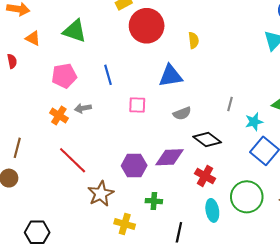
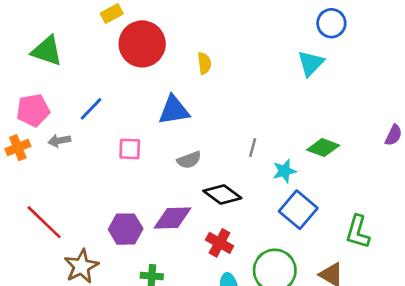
blue line: (108, 75) -> (91, 109), turned 60
gray arrow: (83, 108) -> (59, 141), moved
orange cross: (59, 115) -> (18, 148), moved, turned 36

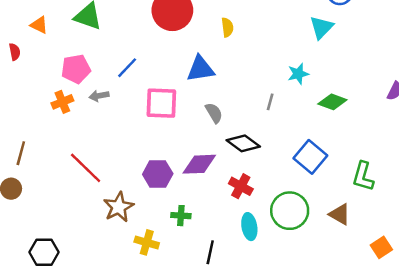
pink square: (130, 149) -> (161, 103), size x1.6
gray semicircle: (189, 160) -> (214, 113), turned -100
cyan star: (284, 171) -> (298, 74), moved

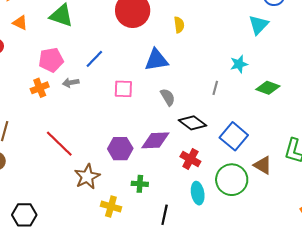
pink square: (161, 103) -> (123, 89), size x0.7
blue square: (310, 157) -> (234, 136), moved
brown triangle: (340, 214) -> (263, 165), moved

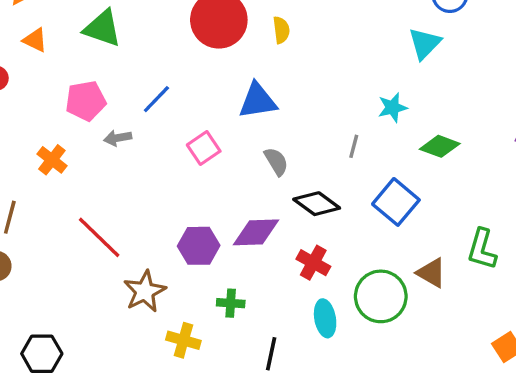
yellow semicircle: (179, 25) -> (281, 30), moved
orange cross: (40, 88) -> (52, 160), moved, turned -30
pink square: (123, 89) -> (204, 148), turned -36
blue square: (234, 136) -> (396, 202), moved

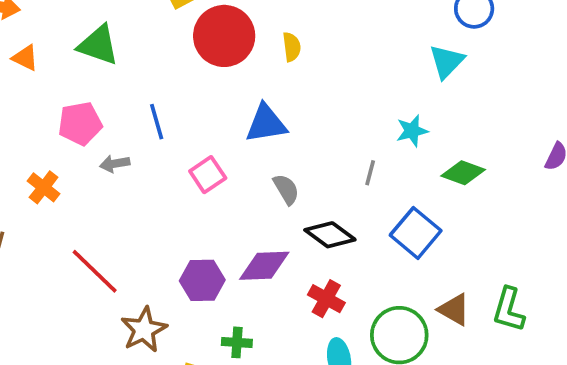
blue line: (156, 99) -> (157, 122), turned -60
green L-shape: (482, 249) -> (509, 310), moved

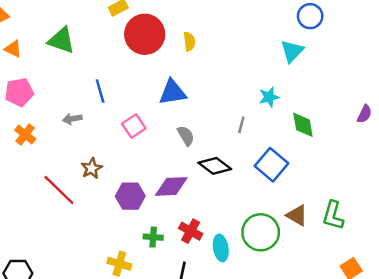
pink pentagon: (80, 124) -> (19, 92), moved
green diamond: (463, 173) -> (303, 125), turned 60
red cross: (326, 299) -> (191, 231), moved
brown star: (144, 330) -> (92, 168), moved, size x0.7

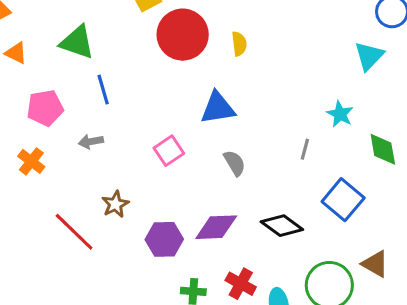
blue line: (100, 91) -> (103, 90), moved
pink pentagon: (19, 92) -> (45, 108), moved
cyan star: (269, 97) -> (340, 114), turned -30
black diamond: (215, 166) -> (282, 226), moved

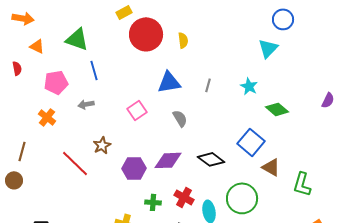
gray line: (305, 149) -> (208, 85), moved
green diamond: (383, 149) -> (277, 109), turned -40
brown triangle: (375, 264) -> (271, 167), moved

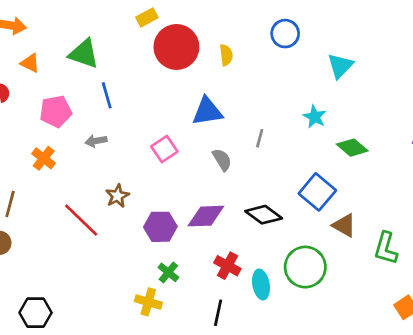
blue circle: (283, 19) -> (285, 34), moved
gray line: (208, 85) -> (260, 138), moved
green cross: (153, 202) -> (168, 272), moved, turned 35

